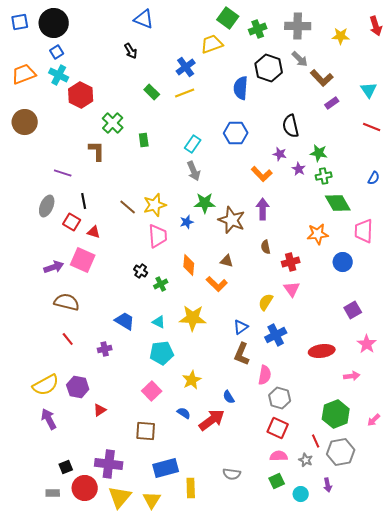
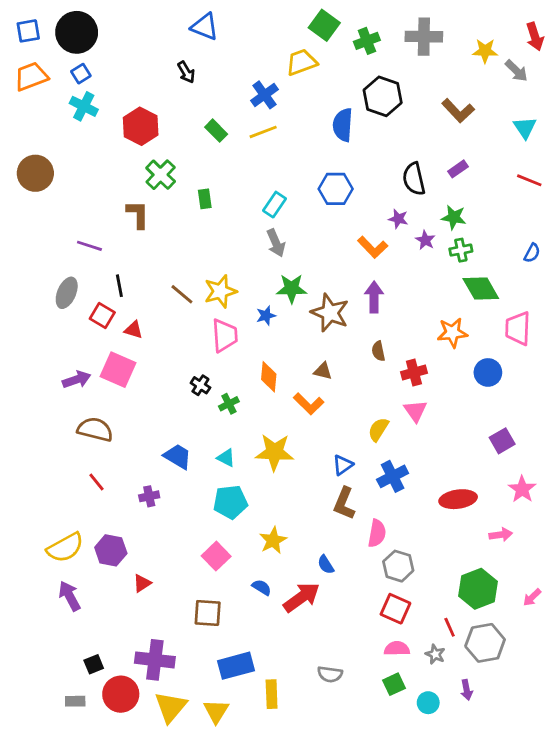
gray arrow: (300, 59) -> (516, 71), moved
orange trapezoid: (24, 74) -> (31, 76), moved
red hexagon: (81, 95) -> (141, 126), moved
purple rectangle: (332, 103) -> (458, 169), moved

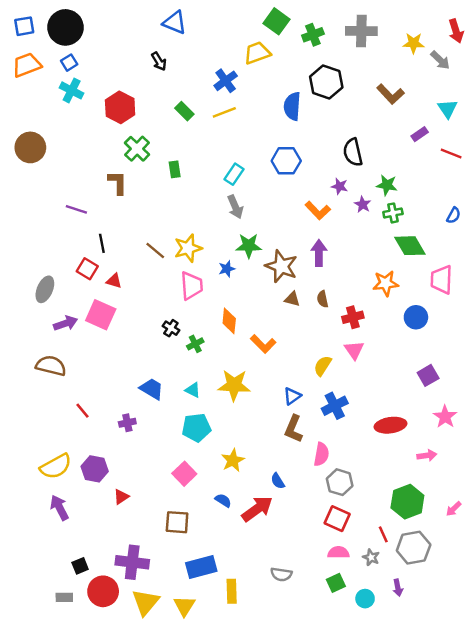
purple rectangle: (458, 169) -> (420, 134), moved
gray ellipse: (67, 293) -> (45, 289), moved
brown triangle: (323, 371) -> (292, 299), moved
brown semicircle: (95, 429) -> (51, 366), moved

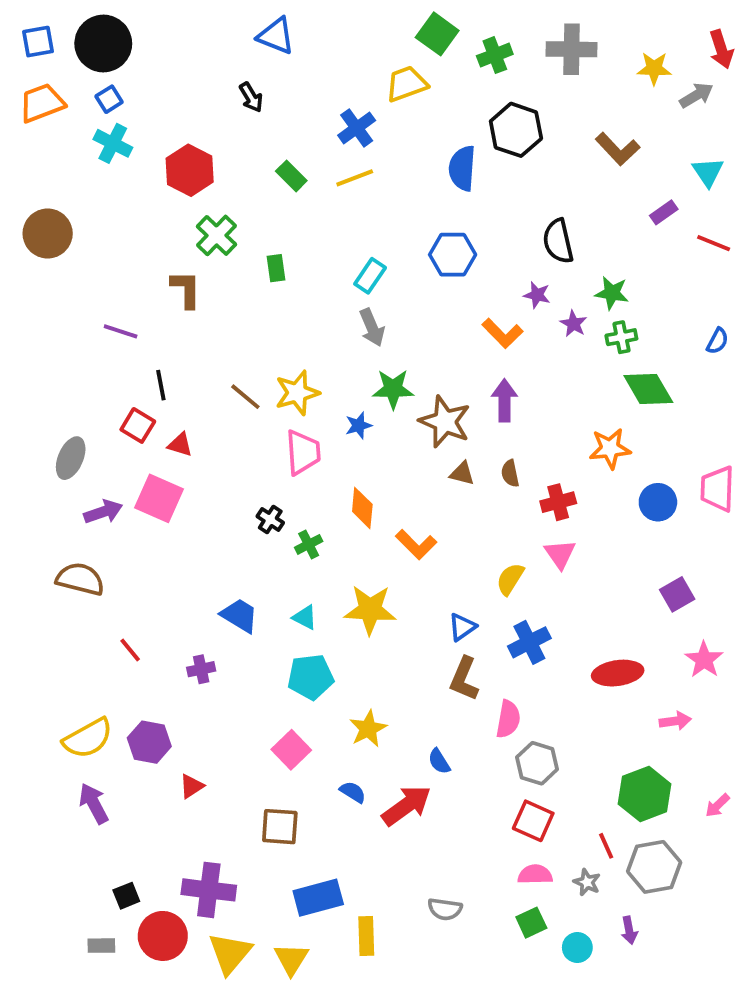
gray arrow: (440, 60) -> (696, 95), turned -75
pink trapezoid: (441, 280) -> (717, 489), moved

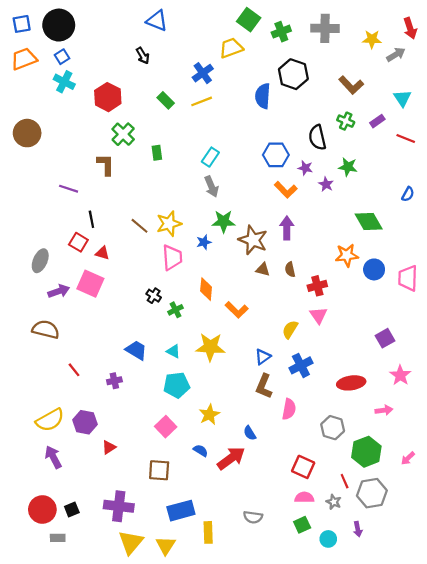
blue hexagon: (453, 255) -> (276, 155), moved
green cross: (621, 337) -> (346, 121), moved, turned 35
blue circle: (658, 502) -> (374, 269), moved
gray hexagon: (537, 763) -> (333, 428), moved
red circle: (163, 936) -> (42, 509), moved

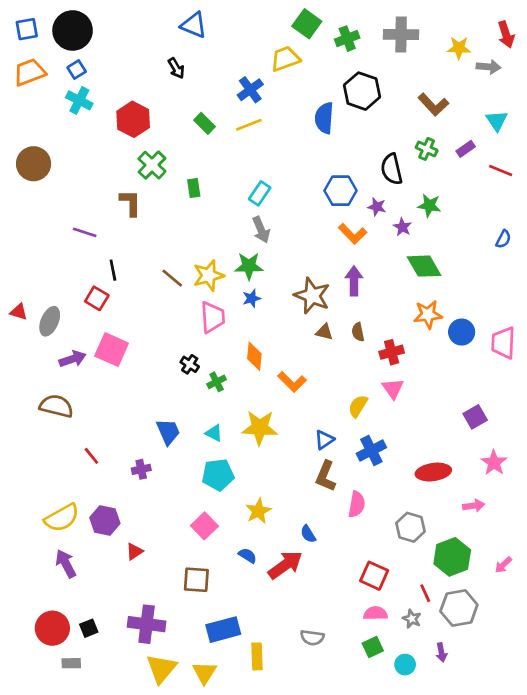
gray arrow: (396, 55) -> (489, 67), turned 36
green star: (223, 221) -> (249, 266), moved
green diamond: (369, 221) -> (424, 266), moved
red triangle: (102, 253) -> (19, 312), moved
blue trapezoid: (136, 350) -> (168, 432), turned 35

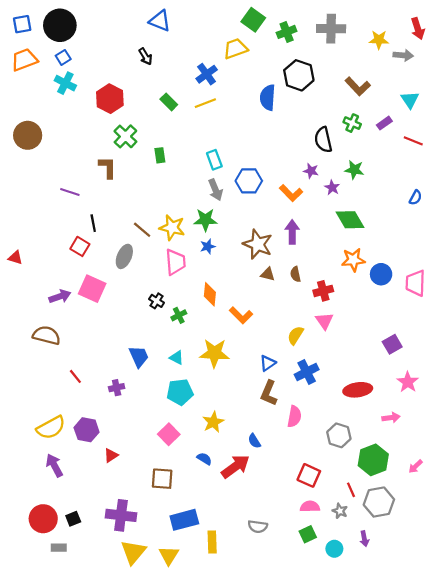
blue hexagon: (340, 191) -> (249, 181), moved
cyan rectangle: (260, 193) -> (214, 160), turned -54
yellow star: (209, 275) -> (172, 228), turned 30
gray ellipse: (50, 321) -> (124, 256), moved

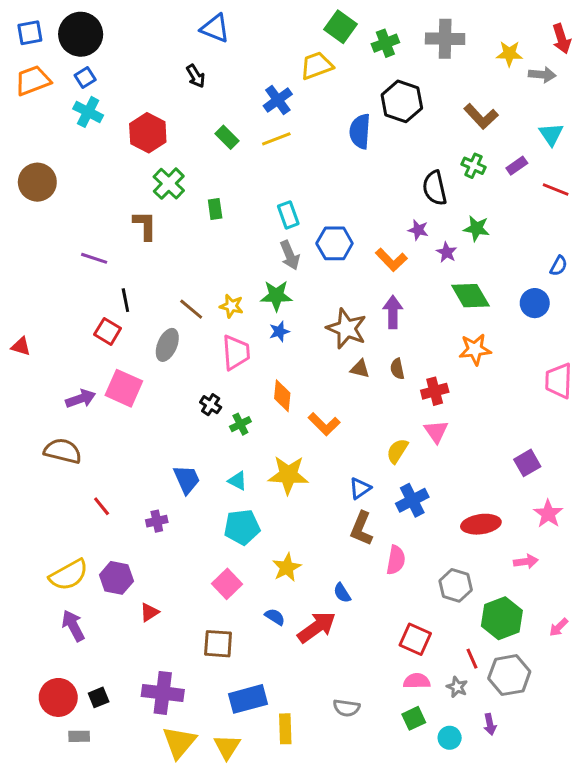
yellow star: (172, 228) -> (231, 306), size x0.7
blue circle: (381, 274) -> (535, 303), moved

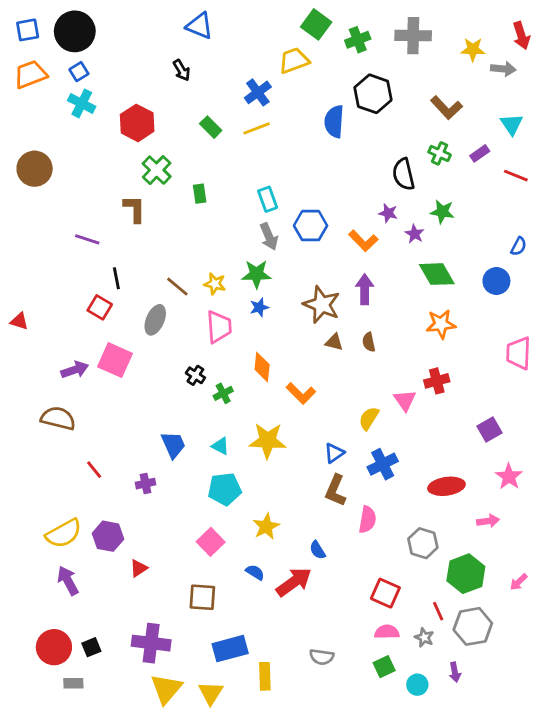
red cross: (435, 391) -> (437, 381), moved

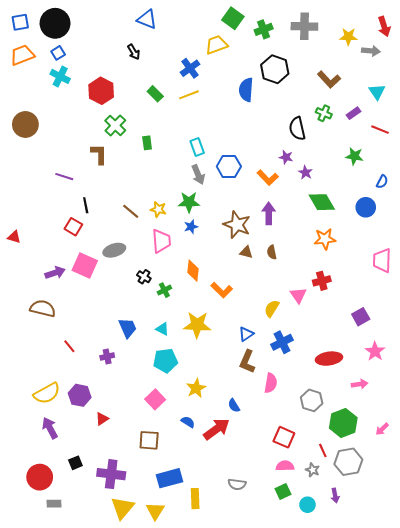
green star: (442, 212) -> (355, 156), moved
gray ellipse: (155, 320) -> (114, 250), moved, turned 50
black square: (91, 647) -> (75, 463), moved

